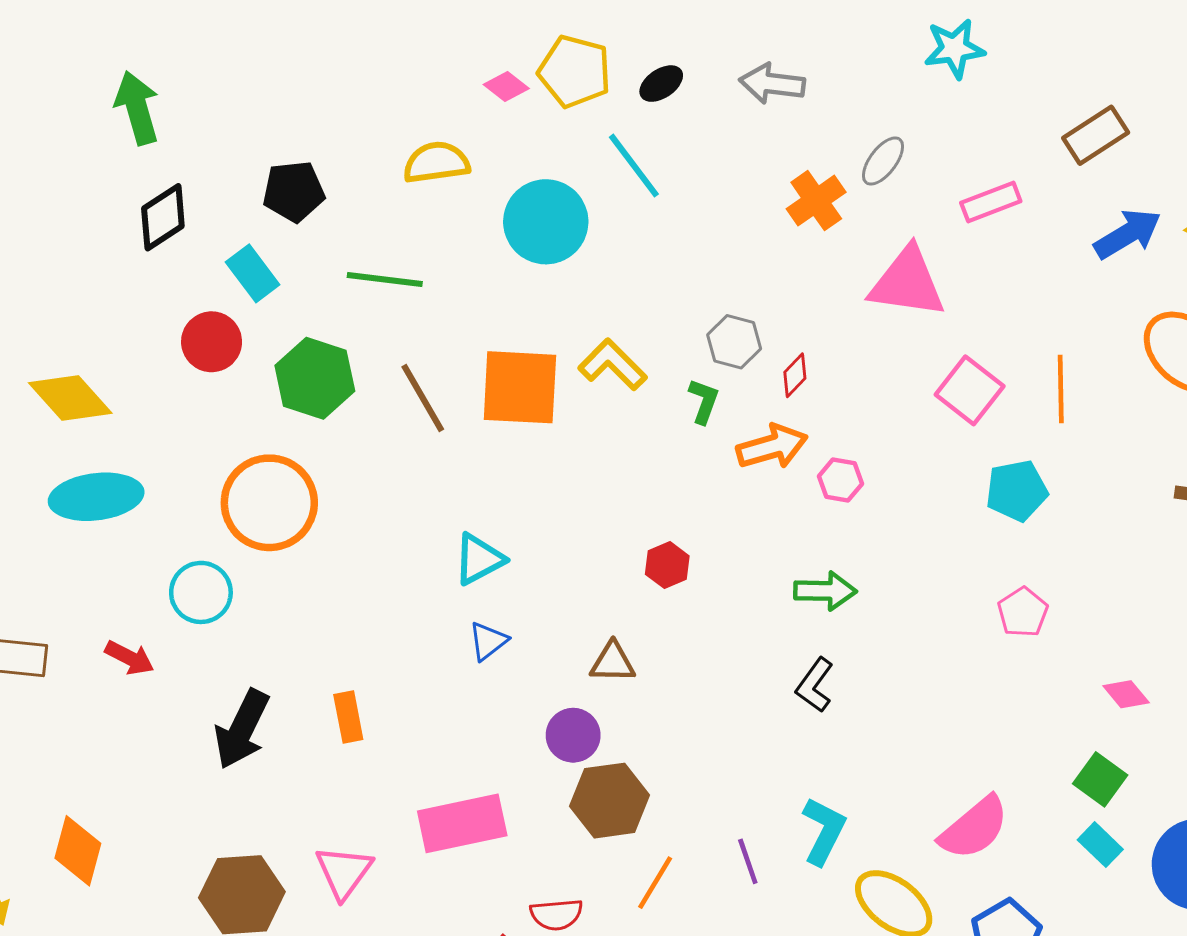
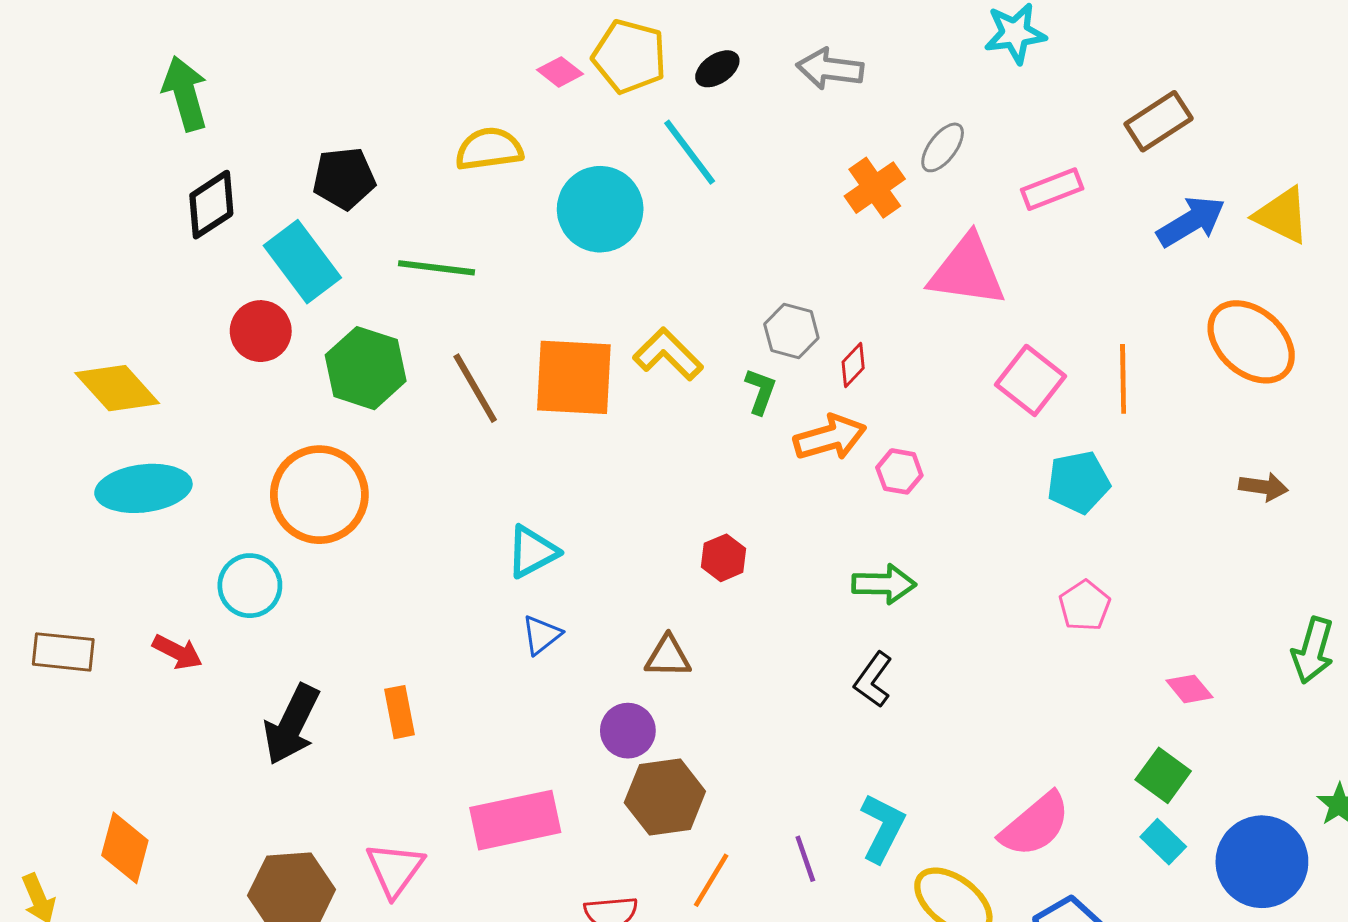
cyan rectangle: (253, 273) -> (302, 262), size x1.4

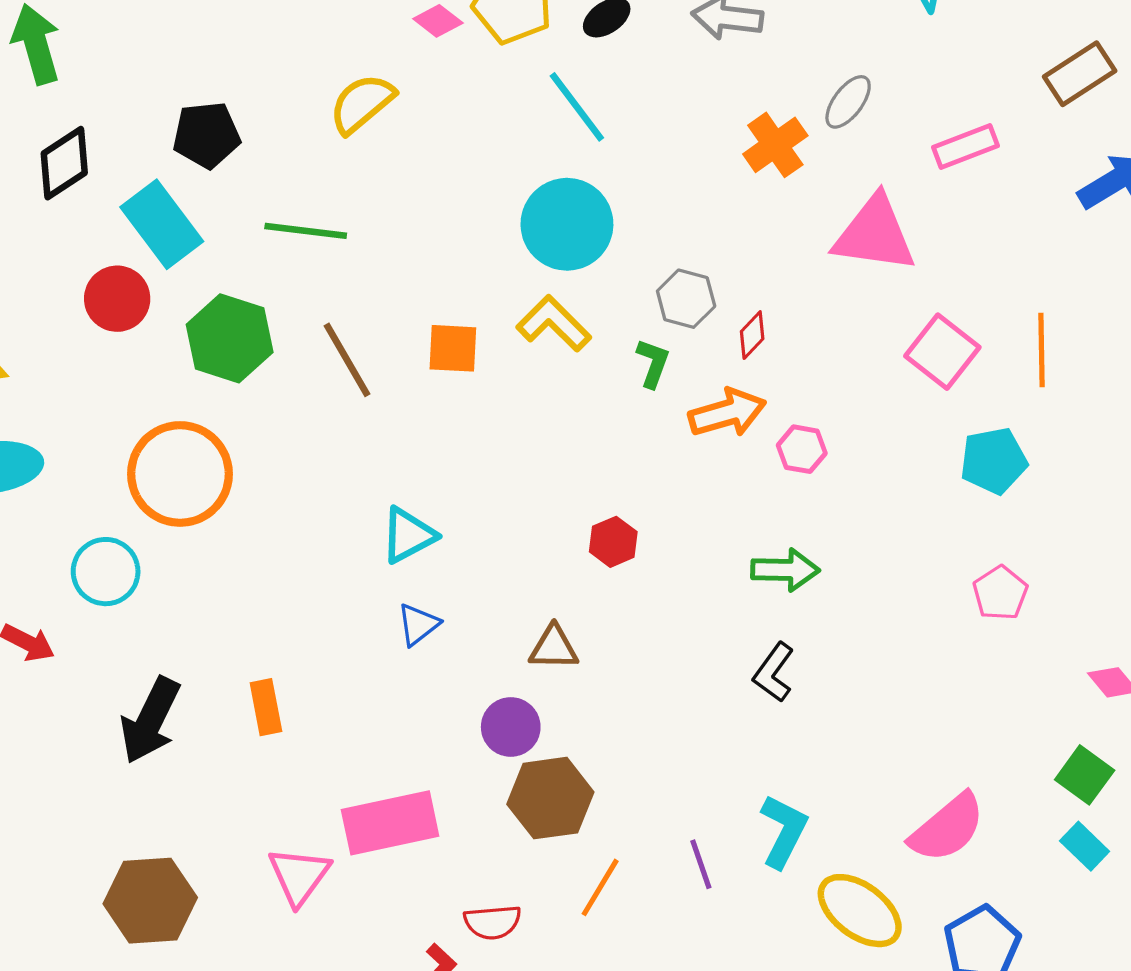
yellow semicircle: (489, 149) -> (362, 104), turned -32
cyan circle: (600, 209) -> (567, 224), moved
orange square: (574, 377) -> (453, 348), size x0.6
pink triangle: (395, 869) -> (299, 876), moved

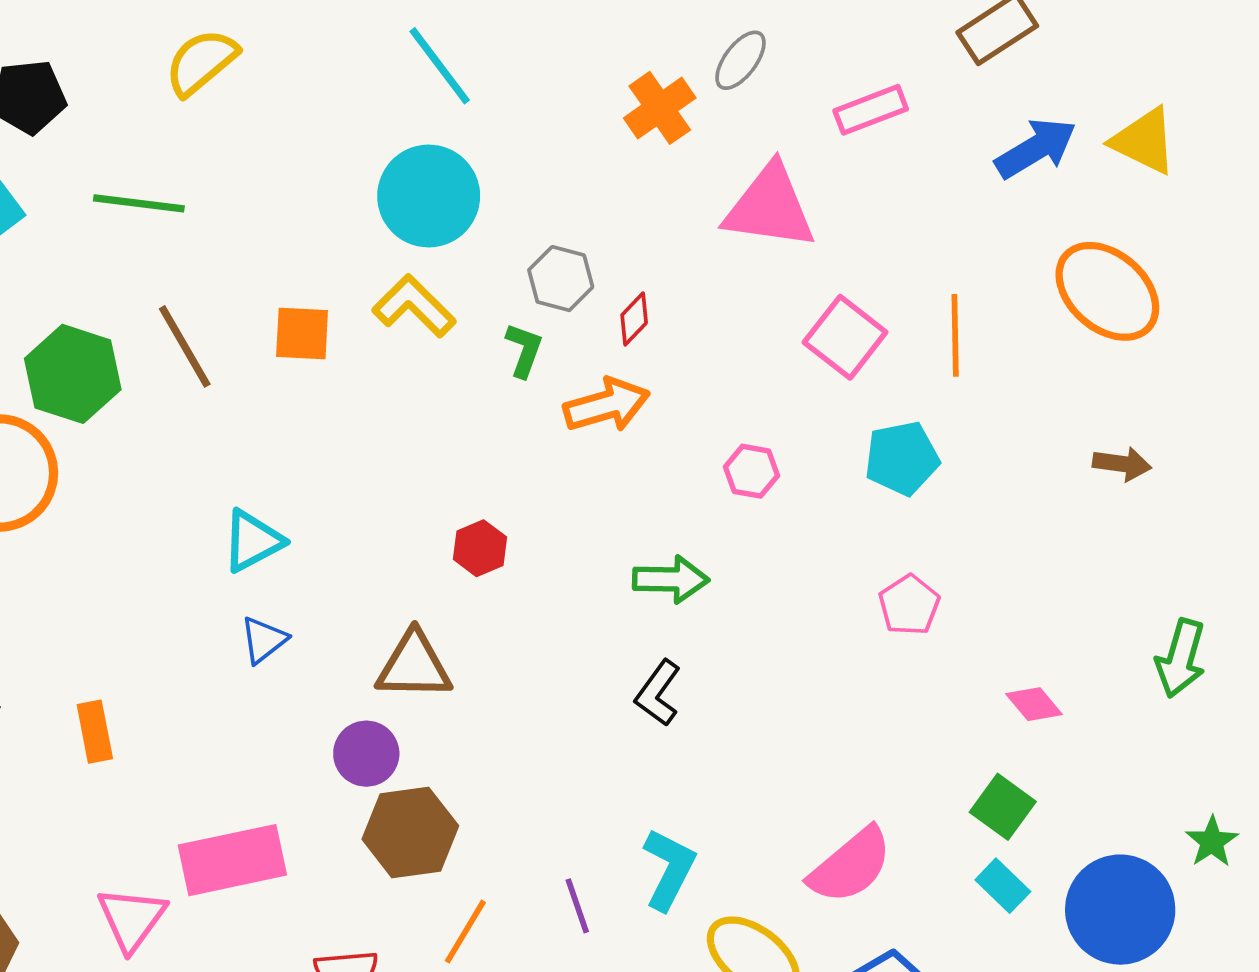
green hexagon: (230, 338) -> (73, 374), moved
pink hexagon: (802, 449) -> (751, 471), moved
brown triangle: (554, 648) -> (414, 666), size x1.4

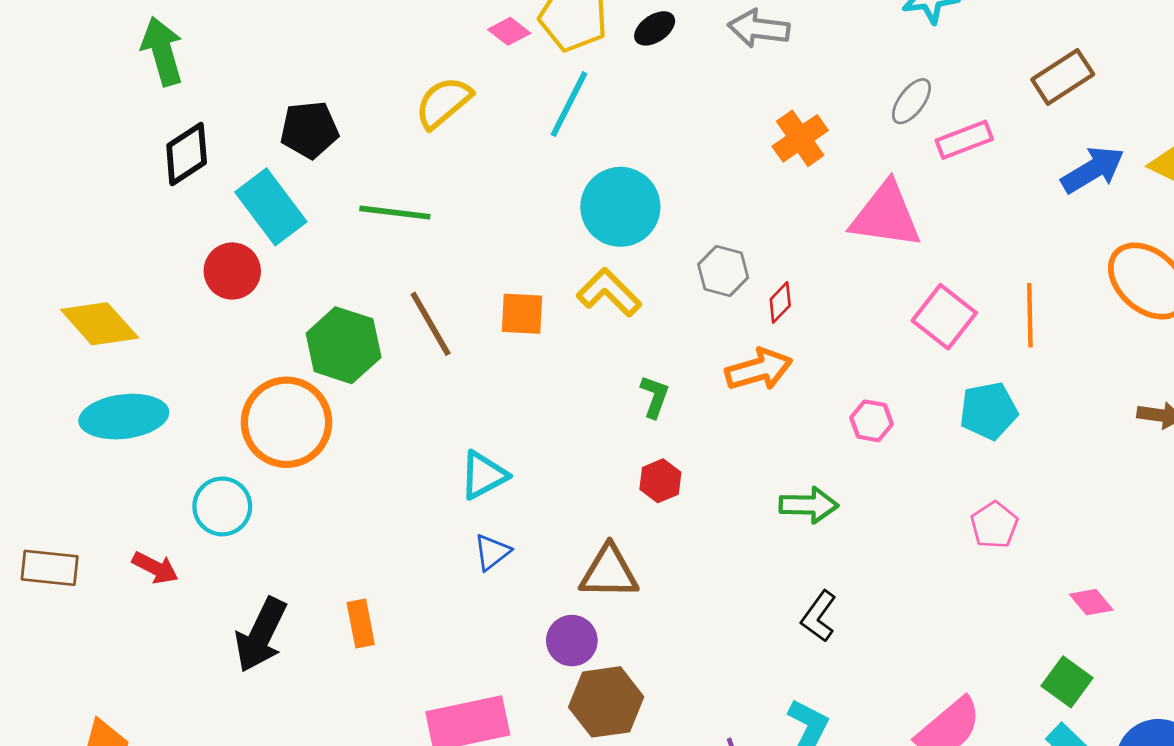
gray ellipse: (740, 60) -> (911, 101), moved
cyan line: (440, 66) -> (569, 104), moved, turned 64
green L-shape: (524, 350) -> (655, 397), moved
black L-shape: (658, 693) -> (819, 616), moved

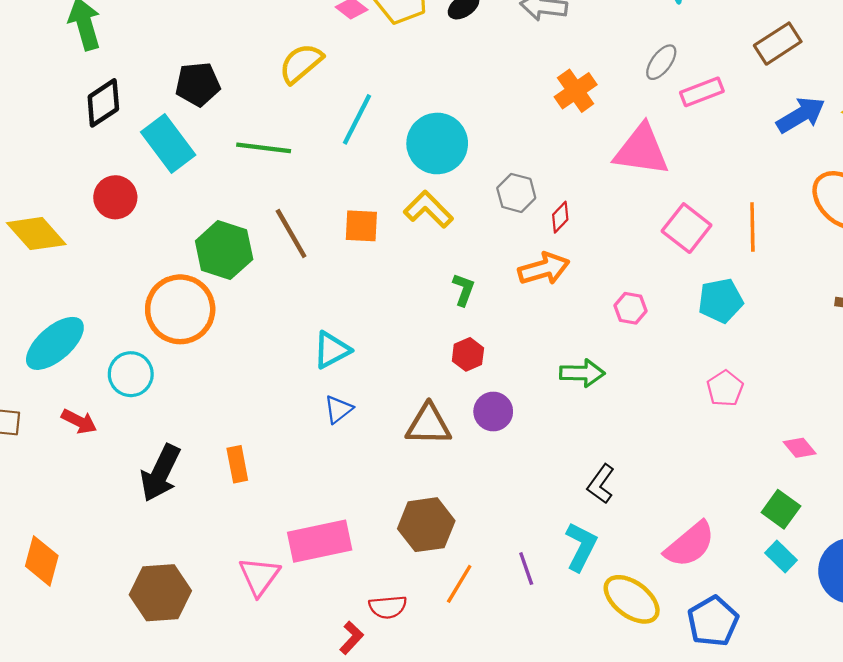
cyan line: (569, 104) -> (357, 119), moved
red circle: (232, 271) -> (115, 197), moved
cyan ellipse: (124, 417) -> (55, 343), moved, turned -34
black L-shape: (819, 616) -> (601, 484), moved
purple circle: (572, 641) -> (493, 412), moved

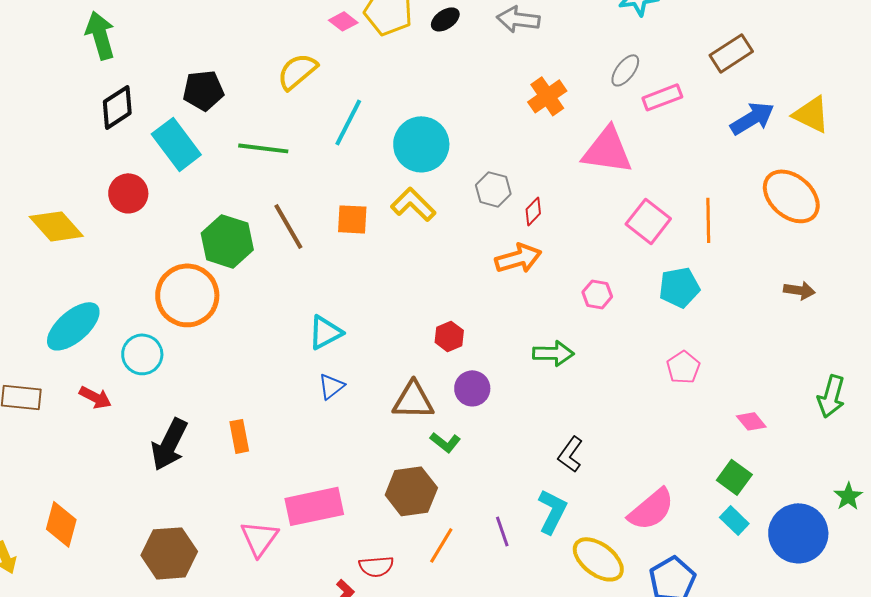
green L-shape: (464, 290) -> (445, 442), moved, turned 108

